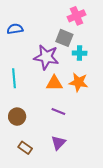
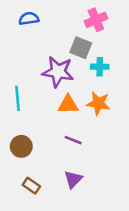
blue semicircle: (15, 29) -> (29, 19), moved

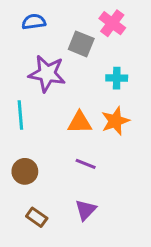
pink cross: (96, 20) -> (112, 23), turned -30
gray square: (81, 48) -> (81, 44), moved
purple star: (58, 72) -> (47, 74), moved
orange star: (98, 103) -> (115, 121), turned -30

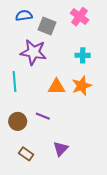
gray square: (81, 44) -> (47, 26), moved
purple line: (86, 164) -> (43, 116), moved

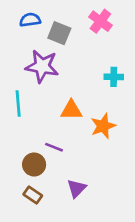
cyan cross: (83, 55) -> (114, 77), moved
orange star: (82, 86) -> (103, 126), moved
brown circle: (18, 121) -> (34, 164), moved

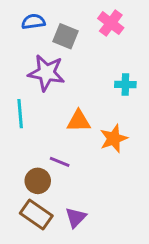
purple triangle: (77, 188) -> (76, 217), moved
brown rectangle: (33, 195) -> (36, 214), size x1.5

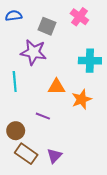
blue semicircle: (33, 22) -> (14, 16), moved
cyan cross: (125, 84) -> (90, 61), size x1.5
brown circle: (38, 181) -> (16, 131), moved

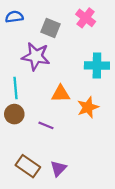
brown circle: (16, 131) -> (14, 114), moved

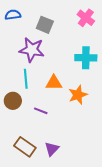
pink cross: (86, 18) -> (86, 18), moved
cyan line: (15, 88) -> (26, 79), moved

